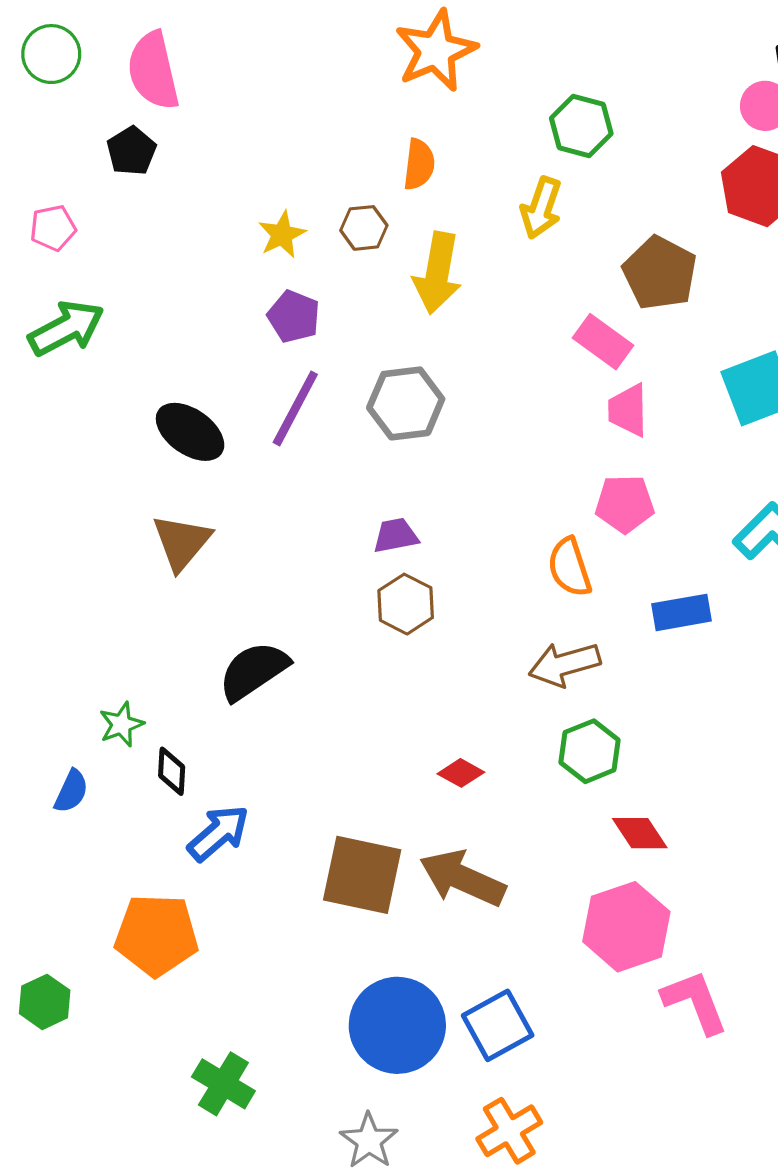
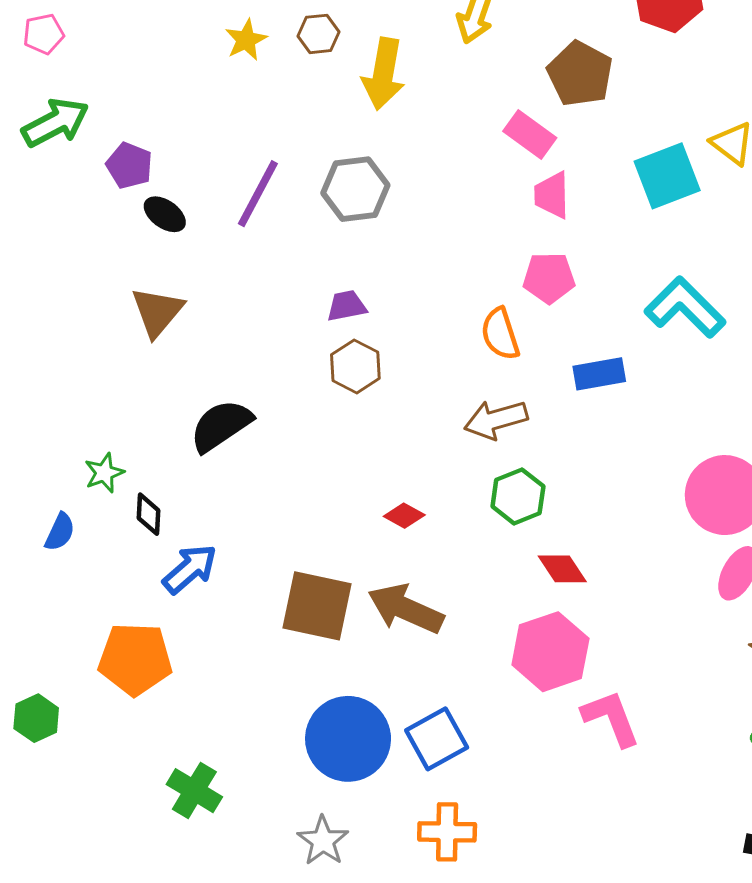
purple pentagon: (294, 317) -> (129, 165), moved
black ellipse: (190, 432) -> (165, 214), size x0.7
orange cross: (509, 1131) -> (447, 832), turned 32

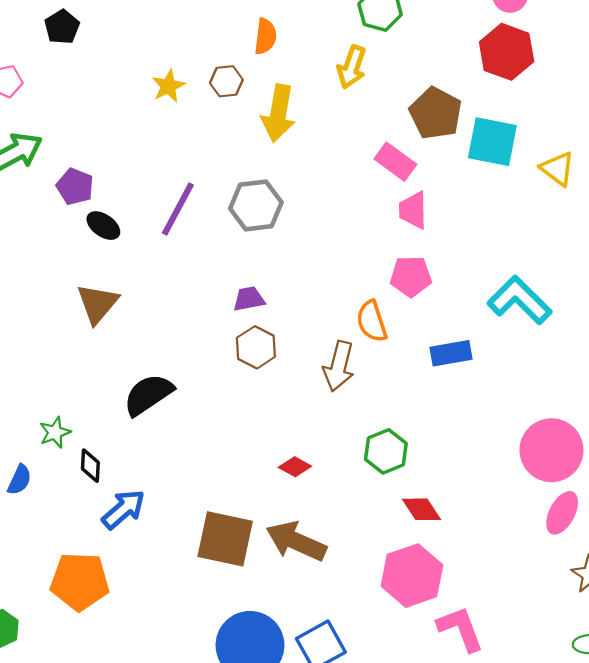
cyan square: (667, 176) -> (492, 142), moved, turned 32
brown arrow: (496, 420) -> (339, 366), moved, turned -60

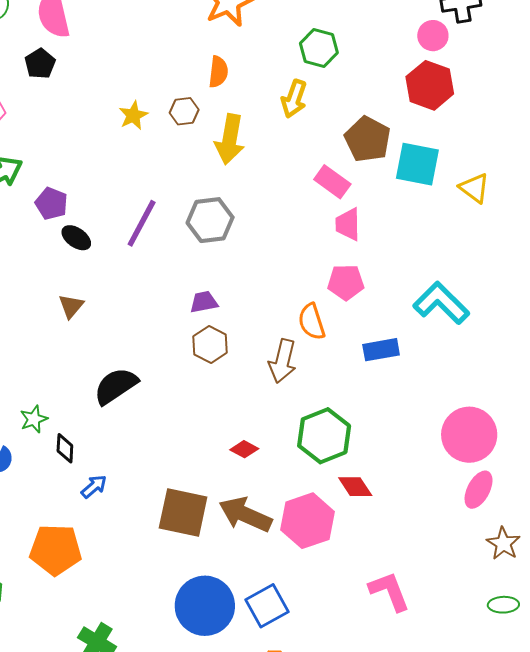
brown triangle: (97, 304) -> (71, 306), size x0.7
green hexagon: (386, 451) -> (324, 436), size x1.4
blue arrow: (123, 509) -> (94, 487), size x0.7
pink hexagon: (412, 576) -> (307, 521), moved

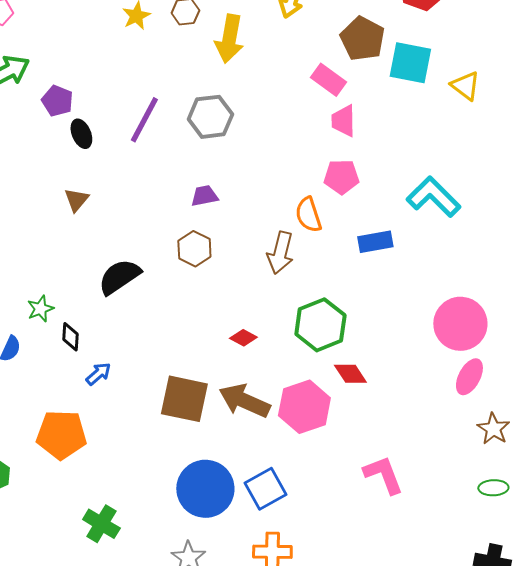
black ellipse: (76, 238) -> (81, 134), turned 32
brown hexagon: (210, 345) -> (194, 249), moved

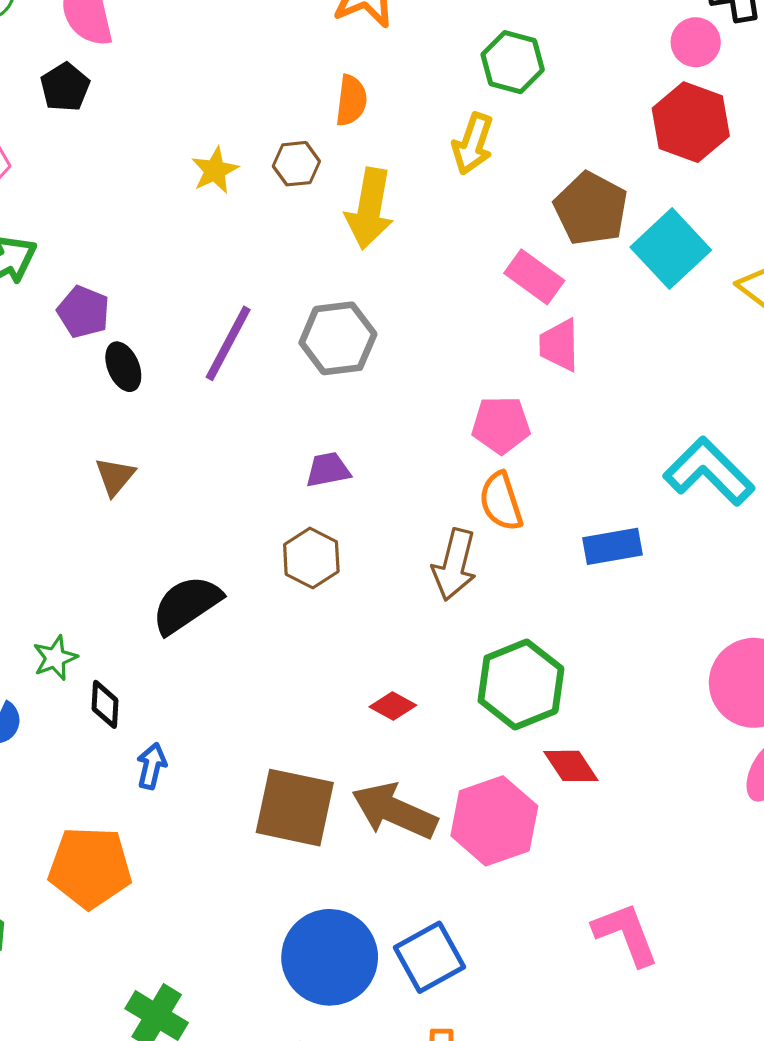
cyan square: (410, 63) -> (671, 249), turned 36
pink pentagon: (341, 177) -> (501, 425), moved
blue arrow: (98, 374) -> (152, 766), turned -36

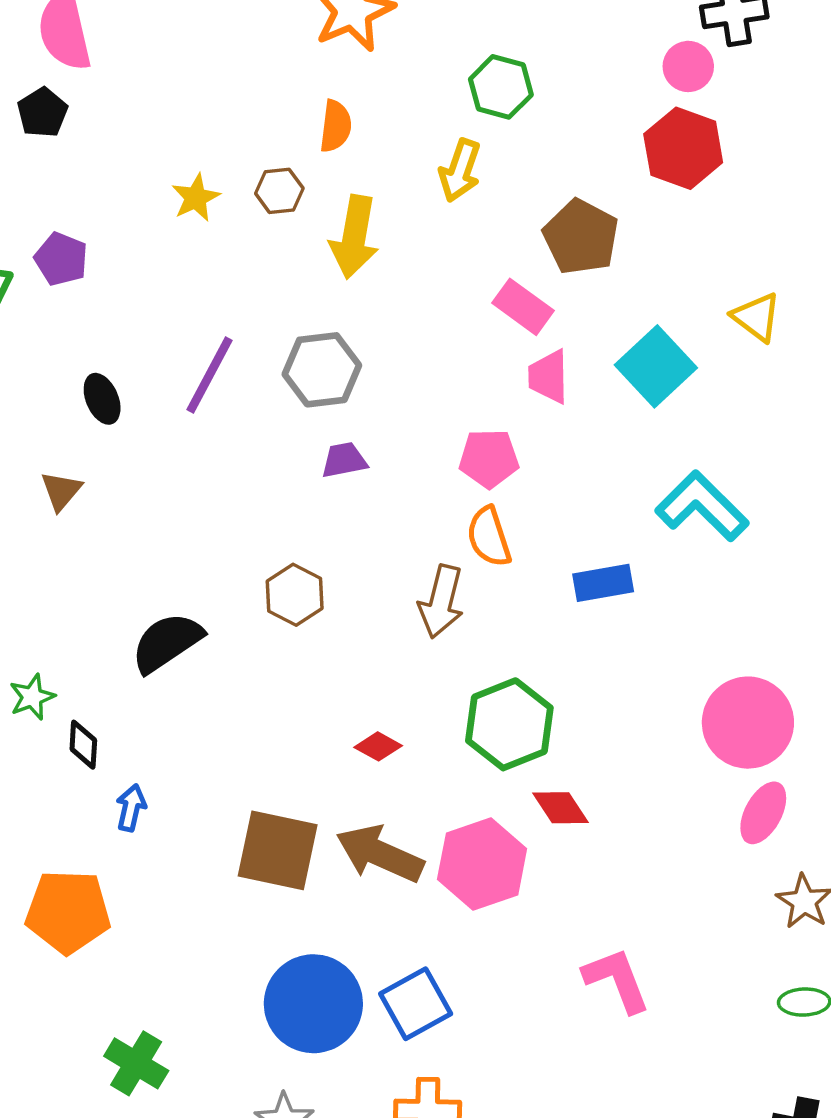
cyan square: (671, 249) -> (656, 366), moved
purple pentagon: (83, 312) -> (61, 259), moved
purple trapezoid: (328, 470) -> (344, 460), moved
brown triangle: (115, 476) -> (61, 491), moved

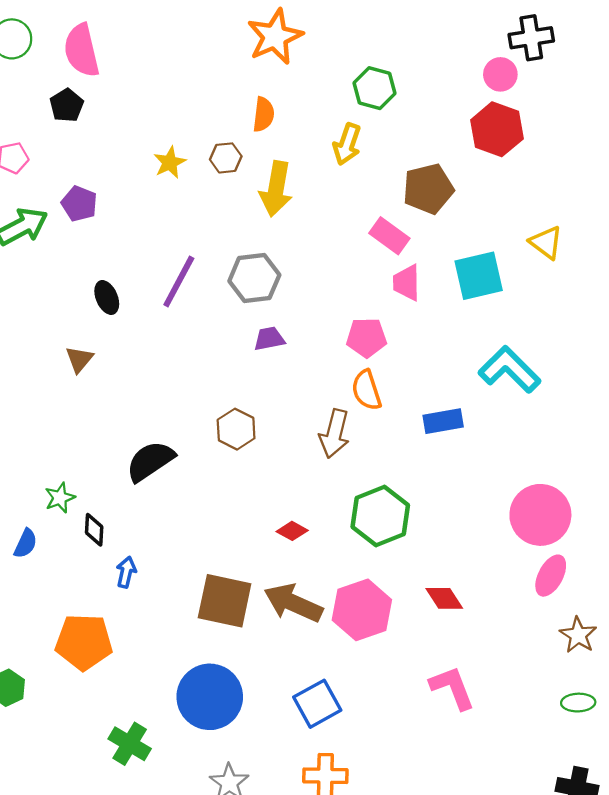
brown pentagon: (581, 237) -> (428, 189), turned 30
cyan square: (656, 366) -> (479, 276), turned 30
red diamond: (560, 808) -> (444, 598), moved
blue circle: (313, 1004) -> (210, 697), moved

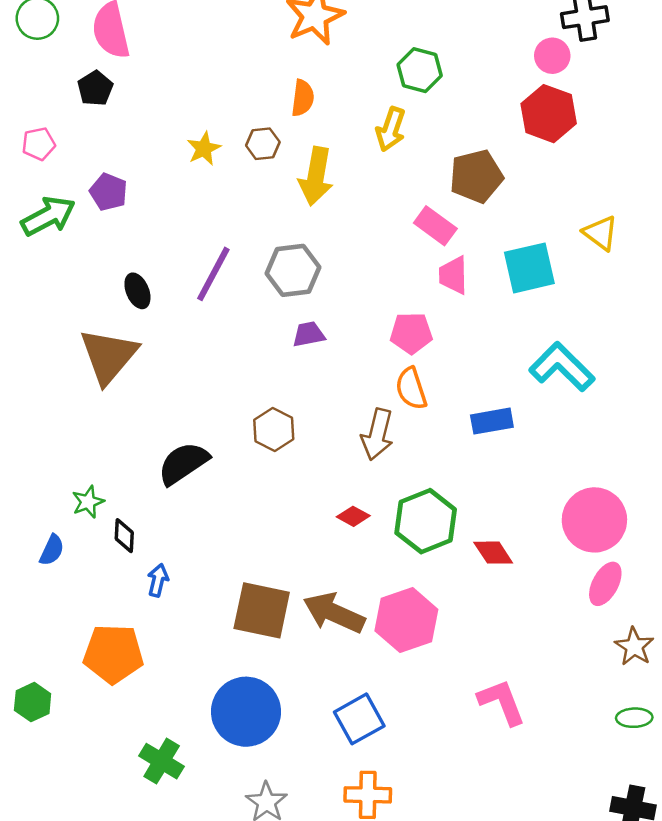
brown triangle: (79, 359) -> (109, 356), size x2.0
red diamond: (292, 531) -> (353, 516), moved
red diamond: (444, 598) -> (493, 553), moved

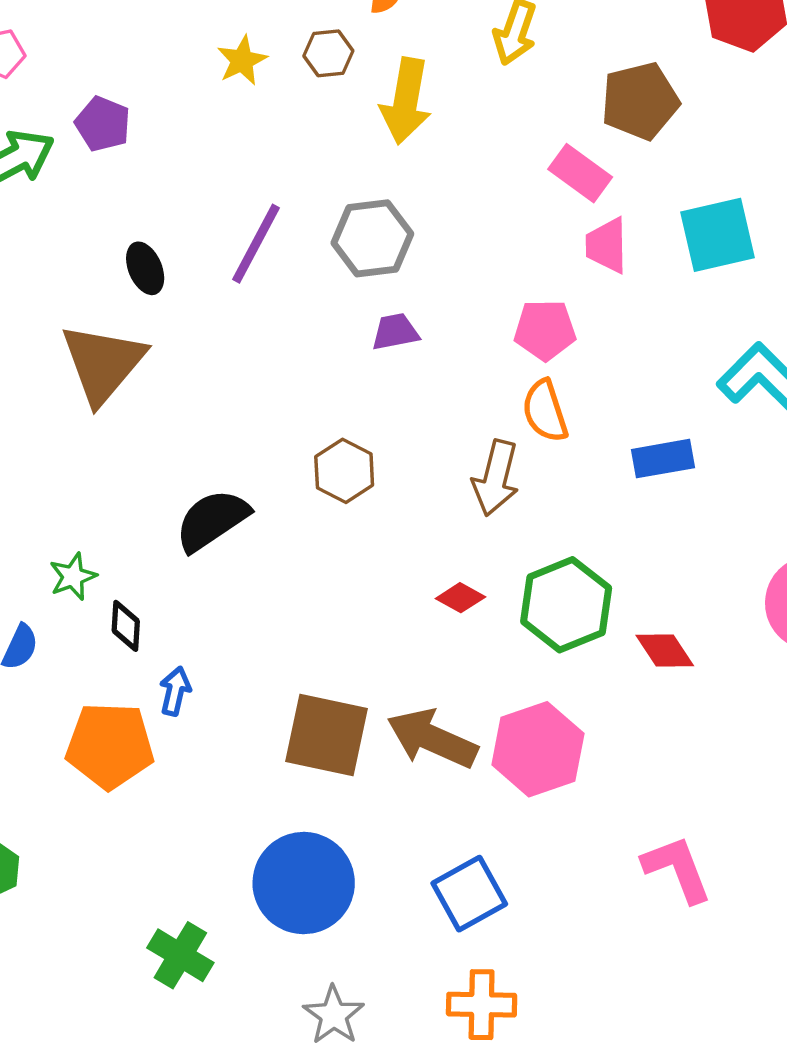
orange pentagon: (113, 654) -> (110, 746), moved

